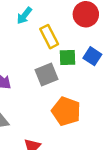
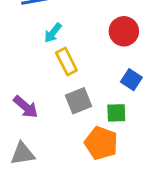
yellow rectangle: (49, 37) -> (66, 62), moved
green square: (67, 58) -> (116, 113), moved

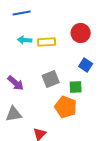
cyan arrow: (53, 33) -> (25, 40), moved, turned 56
yellow rectangle: (66, 62) -> (47, 42), moved, turned -66

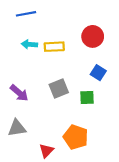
orange pentagon: (66, 107) -> (76, 137), moved

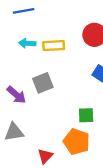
gray square: (59, 88) -> (43, 83), moved
green square: (87, 97) -> (86, 115), moved

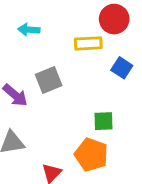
yellow rectangle: (54, 46) -> (88, 43), moved

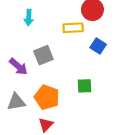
cyan arrow: (29, 30) -> (29, 18), turned -91
orange pentagon: (91, 155) -> (47, 97), moved

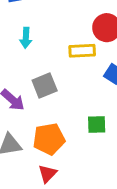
orange pentagon: (47, 97) -> (49, 139), turned -30

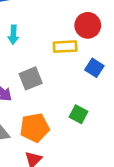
green square: (97, 125) -> (78, 114), turned 30

